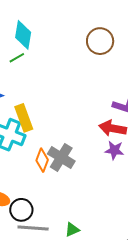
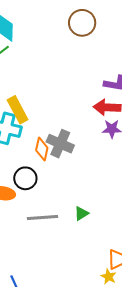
black circle: (21, 210) -> (25, 178), moved

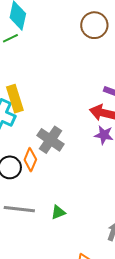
orange diamond: (42, 149) -> (30, 160), moved

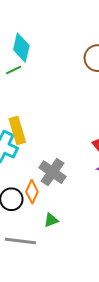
green triangle: (58, 212) -> (51, 220), moved

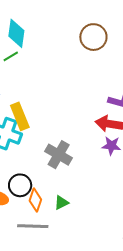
orange diamond: (32, 192) -> (35, 200), moved

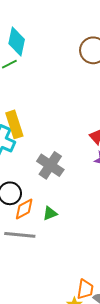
orange diamond: (35, 200) -> (24, 209), turned 40

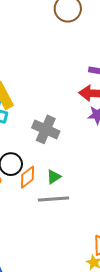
gray line: (20, 235) -> (54, 199), moved

